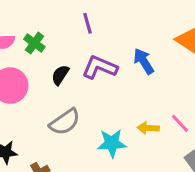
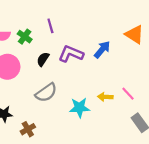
purple line: (88, 23) -> (50, 26), moved
blue arrow: (144, 61) -> (102, 50), turned 72

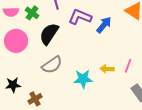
purple L-shape: (71, 54) -> (80, 17), moved
black semicircle: (43, 59) -> (49, 34), size x1.6
pink line: (128, 94) -> (128, 66), turned 64

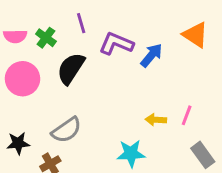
gray semicircle: (52, 65) -> (66, 130), moved
cyan star: (83, 79) -> (131, 153), moved

